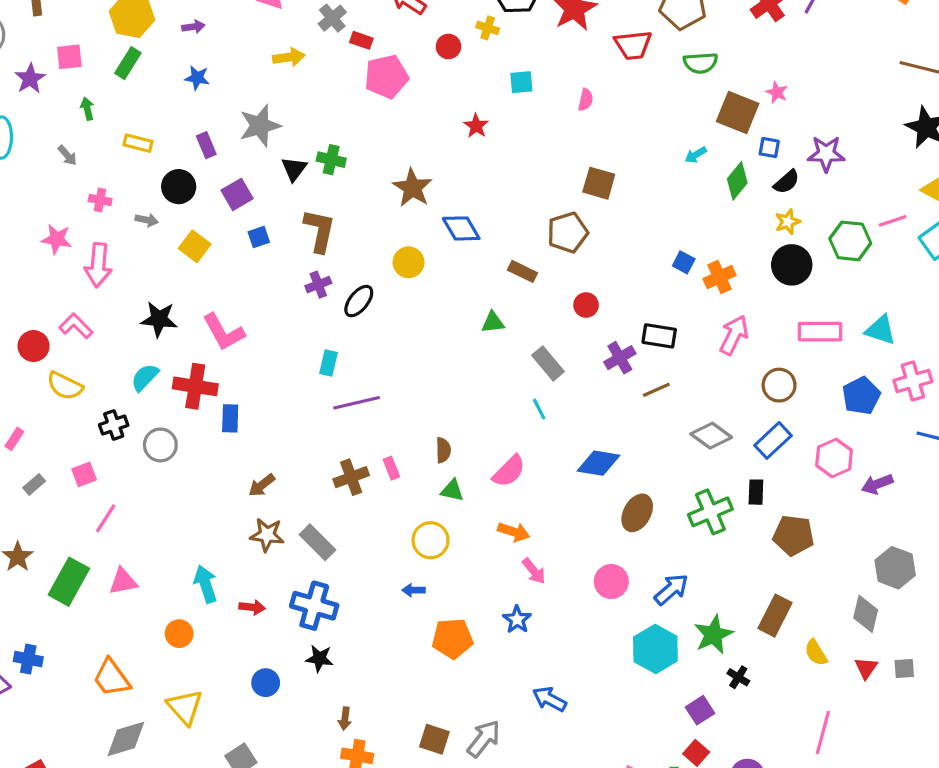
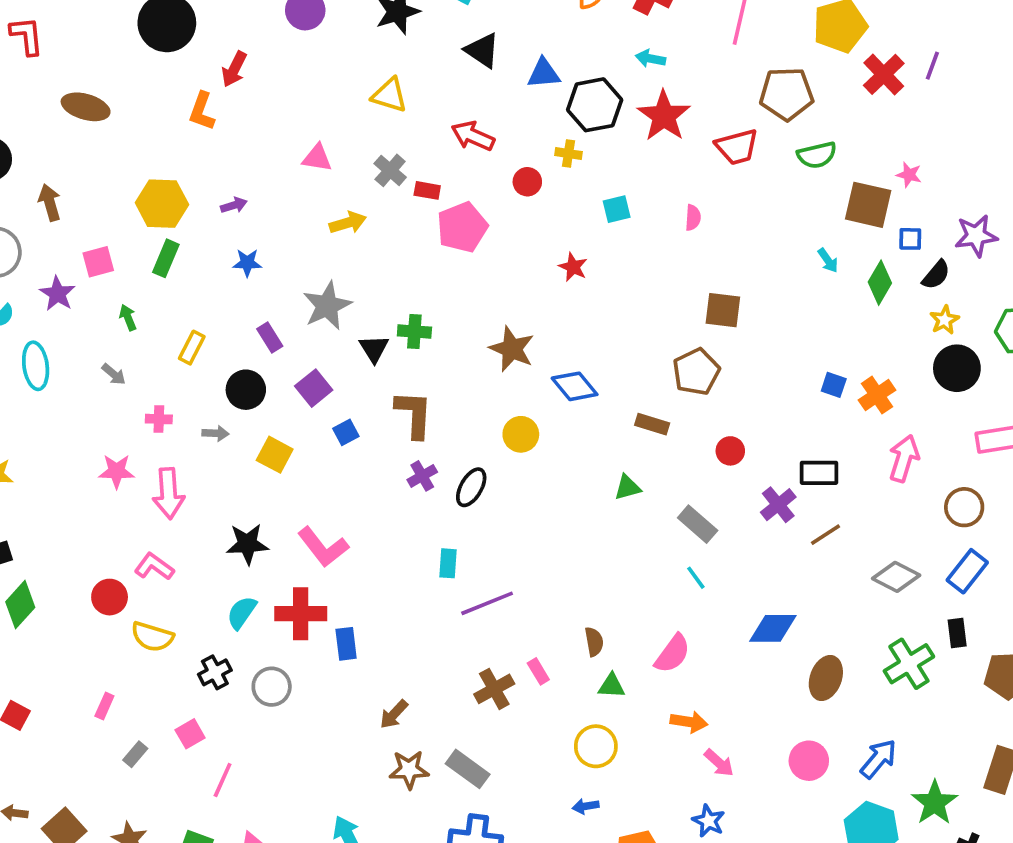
yellow rectangle: (138, 143) -> (192, 348), turned -68
cyan arrow: (696, 155) -> (828, 260), turned -85

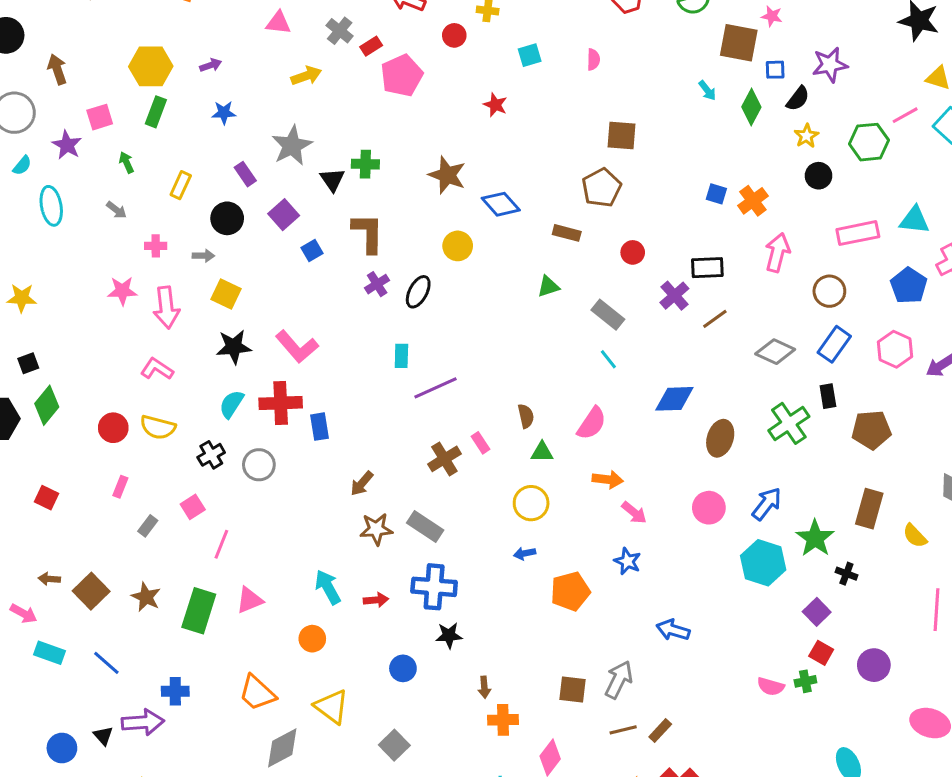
red rectangle: (427, 190) -> (371, 46), turned -40
black circle: (957, 368) -> (819, 176), size x0.7
yellow square: (275, 455) -> (226, 294), moved
red circle: (110, 597) -> (113, 428), moved

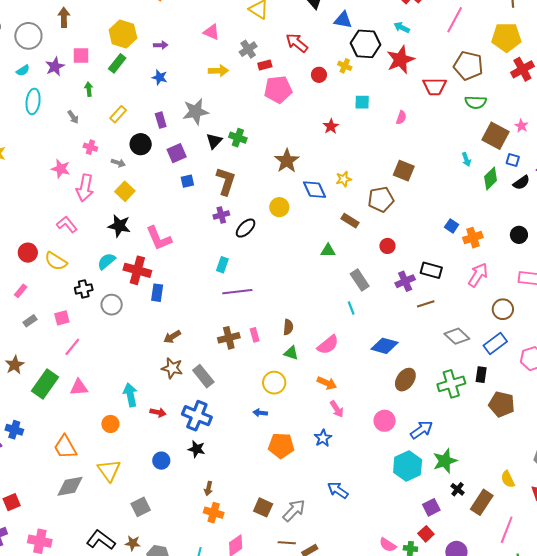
yellow star: (806, 136) -> (344, 179), moved
brown rectangle: (869, 509) -> (482, 502), moved

